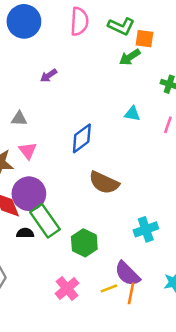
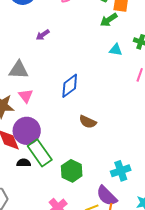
cyan triangle: (132, 114) -> (116, 50), moved
gray triangle: (19, 119) -> (19, 70), size x1.5
brown semicircle: (104, 183) -> (88, 122), size x0.7
cyan cross: (146, 229) -> (121, 171), moved

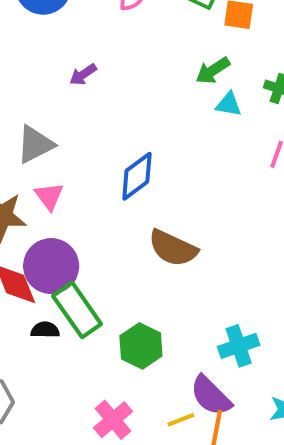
green arrow: (109, 20) -> (213, 71), moved
gray triangle: (19, 70) -> (35, 144), turned -30
brown semicircle: (88, 122) -> (173, 248), size x1.4

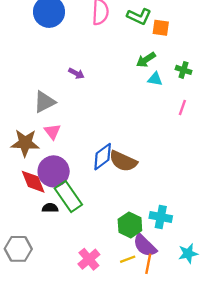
purple arrow: (83, 75) -> (76, 73), moved, turned -119
blue diamond: (137, 176) -> (103, 157), moved
green hexagon: (141, 346) -> (130, 225), moved
cyan cross: (239, 346) -> (161, 217), turned 30

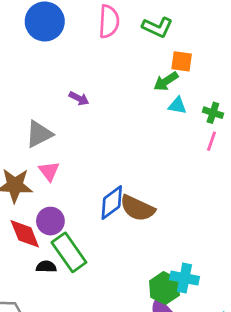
orange square: (161, 28) -> (182, 61), moved
green cross: (184, 70) -> (213, 113), moved
purple circle: (54, 171) -> (50, 221), size x0.7
green hexagon: (130, 225) -> (164, 288), moved

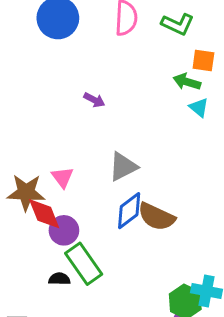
green arrow: (166, 81) -> (187, 82), turned 50
cyan triangle: (177, 106) -> (199, 107), turned 30
gray triangle: (39, 134) -> (123, 167), moved
red diamond: (25, 234) -> (44, 214), moved

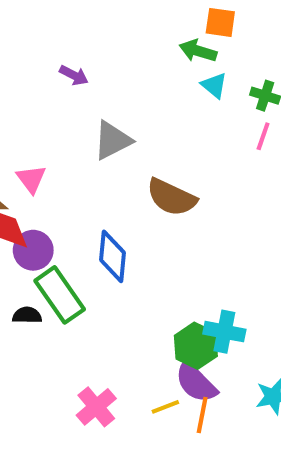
gray triangle: (123, 167) -> (113, 140), moved
blue diamond: (129, 211) -> (113, 256), moved, turned -48
brown semicircle: (156, 217) -> (172, 197), moved

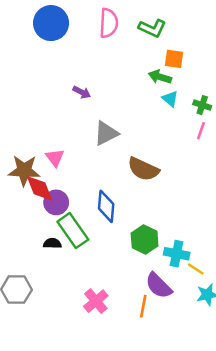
green hexagon: (196, 346) -> (145, 240), moved
yellow line: (165, 407) -> (196, 269), moved, turned 54
orange line: (202, 415) -> (143, 306), moved

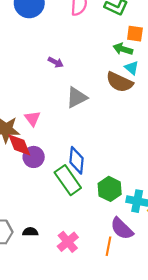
brown semicircle: (143, 169) -> (120, 82), moved
green rectangle: (73, 231) -> (68, 180), moved
black semicircle: (52, 243) -> (30, 232), moved

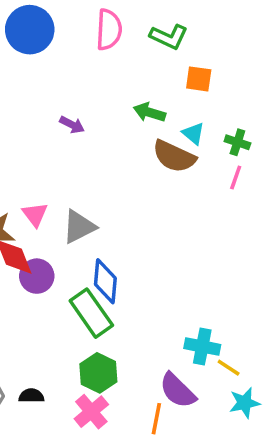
green arrow: (123, 49) -> (149, 112), moved
gray triangle: (77, 98) -> (79, 227), moved
green hexagon: (110, 189) -> (98, 373), moved

